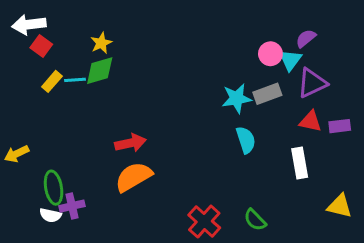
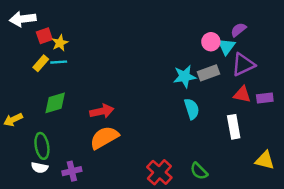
yellow star: (101, 43) -> (60, 43), moved
red square: (41, 46) -> (44, 36), moved, turned 35
green diamond: (100, 71) -> (55, 103), moved
purple cross: (72, 206) -> (72, 171), moved

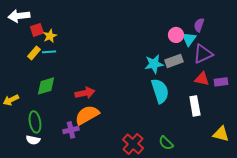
purple semicircle: (238, 30) -> (199, 25), turned -32
cyan semicircle: (192, 109) -> (160, 91), size x1.4
purple cross: (72, 171) -> (71, 130), moved

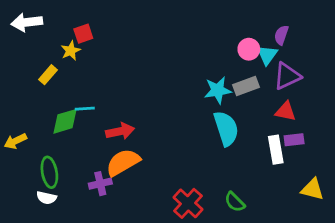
red square: (37, 30) -> (83, 34), moved
cyan line: (49, 52) -> (85, 109), moved
purple rectangle: (221, 82) -> (294, 140), moved

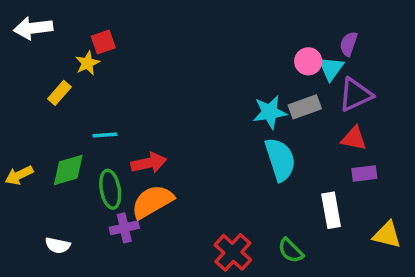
green diamond: (65, 121) -> (68, 170), moved
white rectangle: (276, 150) -> (331, 210), moved
green ellipse: (49, 172) -> (110, 189), moved

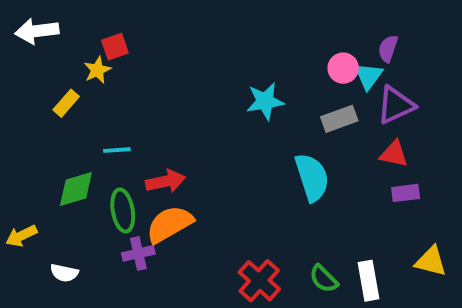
cyan star: (270, 112) -> (265, 101), moved
yellow arrow: (19, 175) -> (21, 236), moved
white rectangle: (331, 210) -> (368, 281), moved

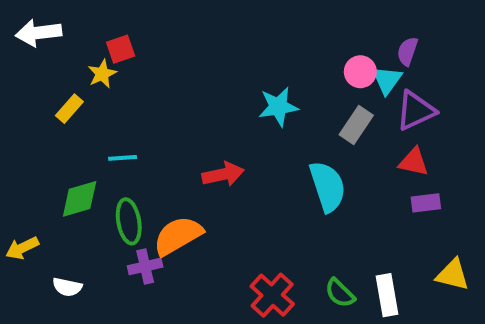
gray rectangle: (339, 119) -> (356, 125), turned -36
red arrow: (166, 181) -> (223, 174), moved

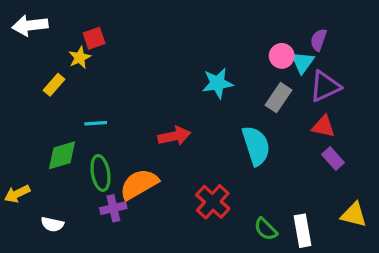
purple rectangle: (426, 203) -> (333, 159), turned 55
red cross: (272, 295) -> (213, 202), moved

